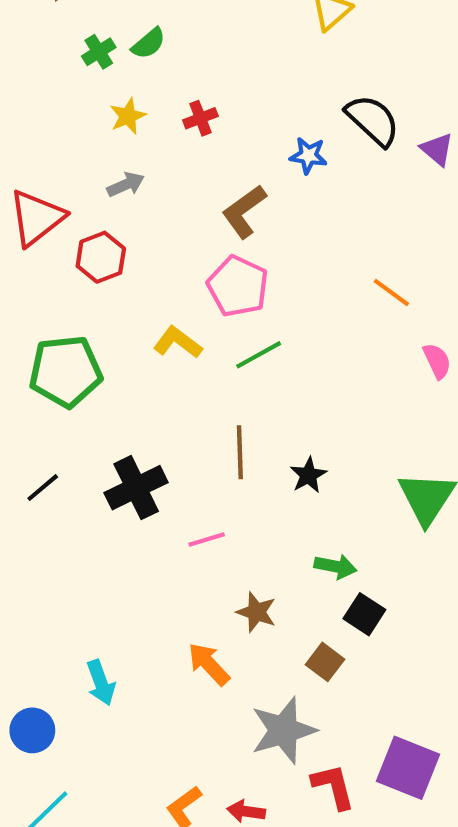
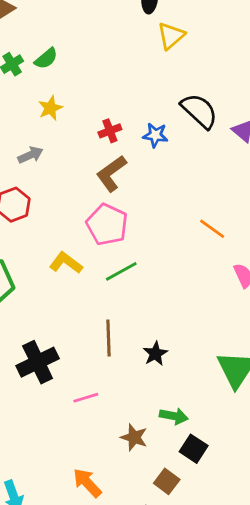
yellow star: (128, 116) -> (50, 108), moved
red cross: (200, 118) -> (110, 131), moved
brown star: (256, 612) -> (134, 437), moved

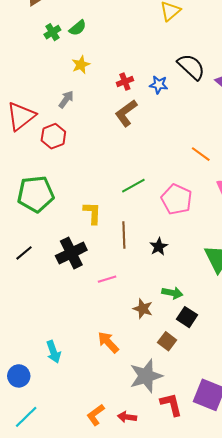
gray arrow: (30, 155) -> (66, 99), turned -30
pink pentagon: (107, 224) -> (177, 199), moved
yellow L-shape: (66, 263) -> (92, 213), moved, turned 55

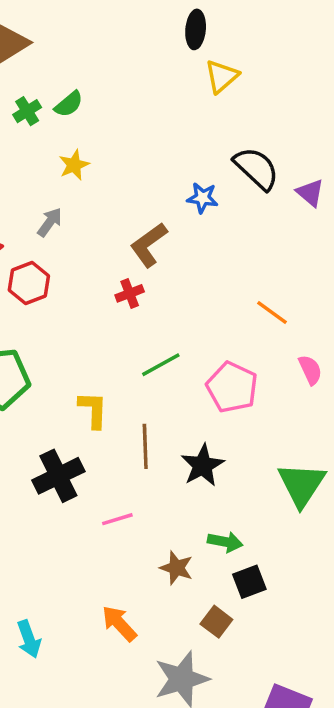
red cross: (125, 82) -> (130, 293), moved
black star: (159, 247) -> (203, 465), size x1.4
black square: (187, 317) -> (249, 582), turned 36

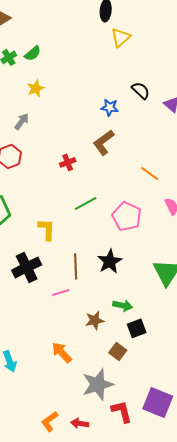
black semicircle: (256, 168) -> (141, 90), size x0.7
brown L-shape: (149, 245) -> (104, 142), moved
brown line: (145, 446) -> (76, 266), moved
brown star: (176, 568) -> (95, 320), turned -30

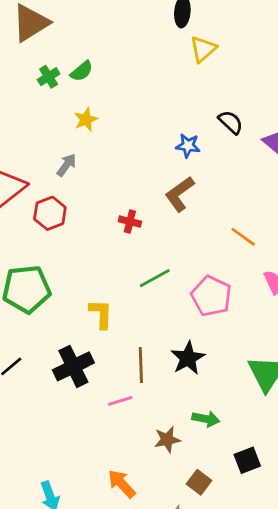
red cross: (68, 162) -> (130, 222), turned 35
black square: (137, 328) -> (247, 460), moved

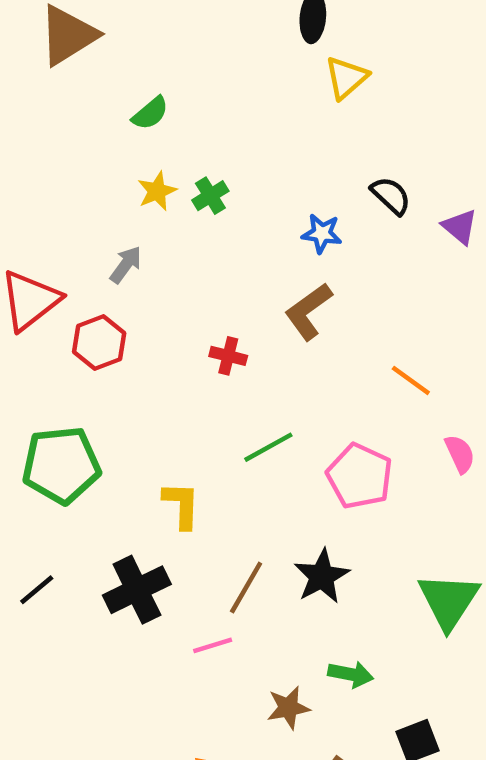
green cross: (49, 77) -> (210, 196), moved
brown line: (141, 365) -> (246, 587), turned 32

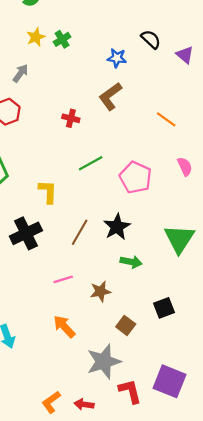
orange line: (411, 380) -> (166, 119), moved
pink line: (213, 645) -> (63, 279), moved
green arrow: (351, 674) -> (131, 262), moved

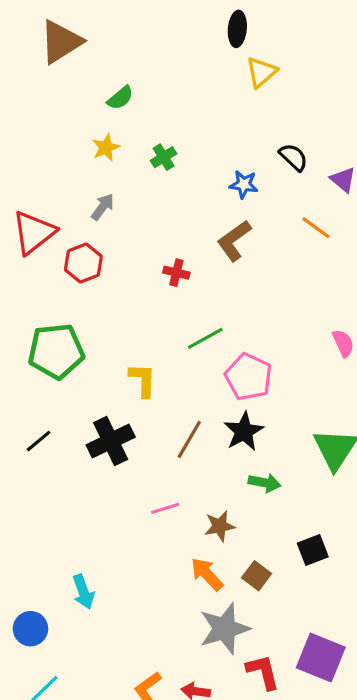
yellow star: (36, 37) -> (106, 148), moved
orange line: (166, 119) -> (316, 228), moved
pink pentagon: (136, 177) -> (249, 377), moved
orange arrow: (64, 327) -> (207, 574), moved

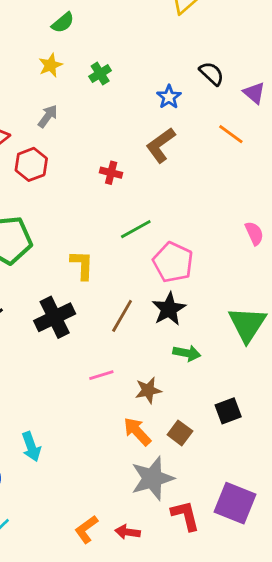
blue star: (244, 184) -> (169, 97), turned 30

